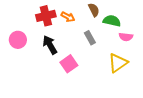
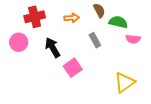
red cross: (46, 16) -> (35, 17), moved
orange arrow: (68, 17) -> (72, 18), turned -32
yellow triangle: (118, 63) -> (125, 82), moved

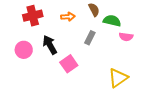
gray rectangle: (95, 40) -> (90, 38), turned 56
pink circle: (19, 42) -> (24, 50), moved

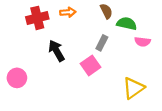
orange arrow: (68, 17) -> (68, 12), moved
pink circle: (24, 50) -> (17, 78), moved
pink square: (69, 64) -> (90, 65), moved

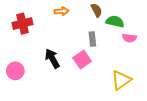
red cross: (37, 18) -> (23, 24), moved
gray rectangle: (102, 43) -> (92, 39), turned -32
black arrow: (57, 51) -> (52, 59), moved

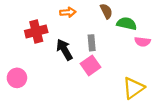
red cross: (23, 24) -> (36, 32), moved
gray rectangle: (92, 39) -> (92, 43), moved
black arrow: (52, 59) -> (64, 50), moved

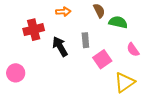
pink semicircle: (142, 42) -> (133, 50), moved, turned 48
pink square: (90, 65) -> (102, 59), moved

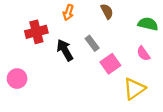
orange arrow: (63, 12) -> (68, 13), turned 112
green semicircle: (118, 22) -> (148, 24), moved
gray rectangle: (85, 40) -> (92, 43), turned -32

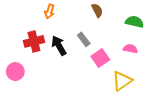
orange arrow: (68, 13) -> (50, 11), moved
red cross: (36, 32) -> (34, 41), moved
pink semicircle: (143, 53) -> (130, 49), turned 136

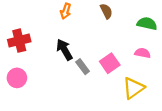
orange arrow: (50, 11) -> (66, 11), moved
gray rectangle: (84, 39) -> (83, 67), moved
red cross: (34, 41) -> (19, 41), moved

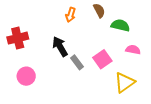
orange arrow: (66, 11) -> (71, 15), moved
green semicircle: (147, 24) -> (120, 25), moved
pink circle: (17, 78) -> (26, 76), moved

